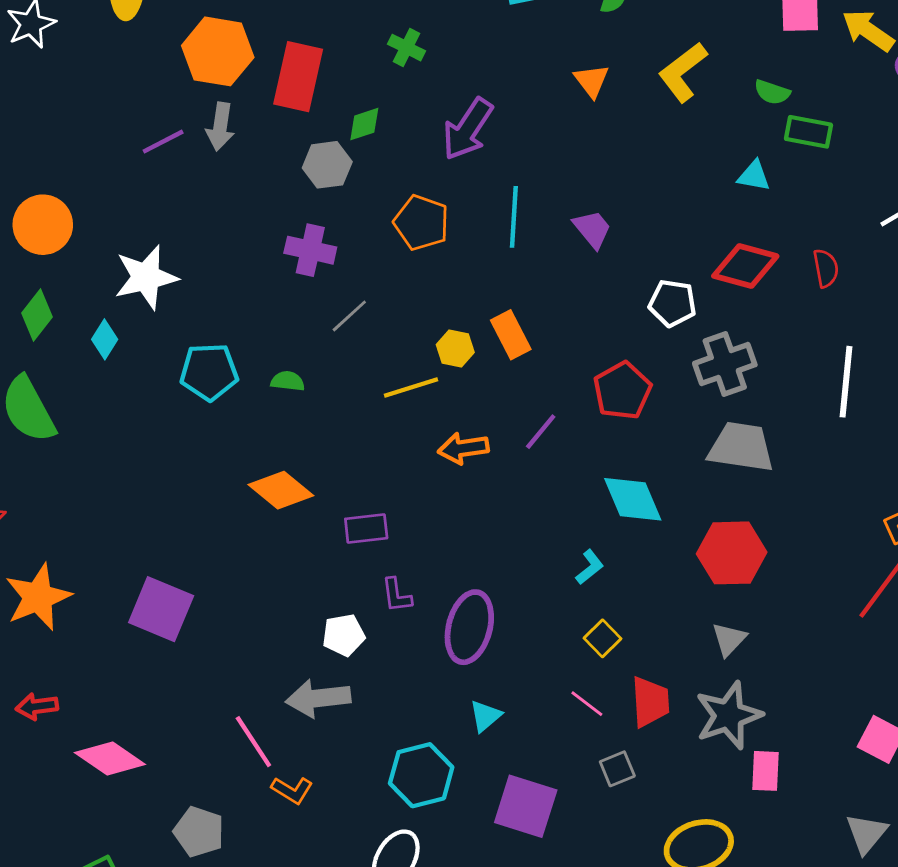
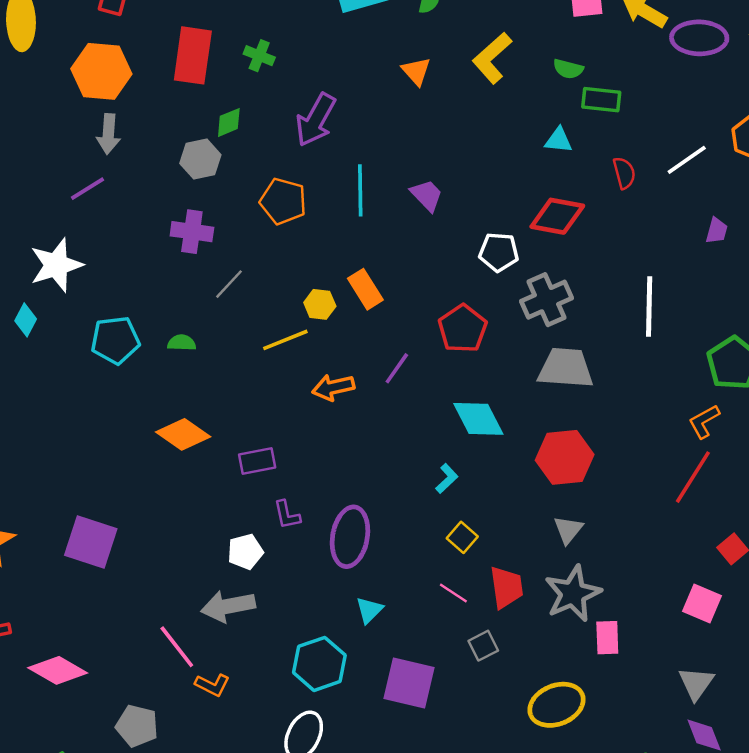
red rectangle: (298, 77) -> (193, 55), moved
purple line: (163, 142) -> (88, 189), moved
red semicircle: (826, 268) -> (624, 173), moved

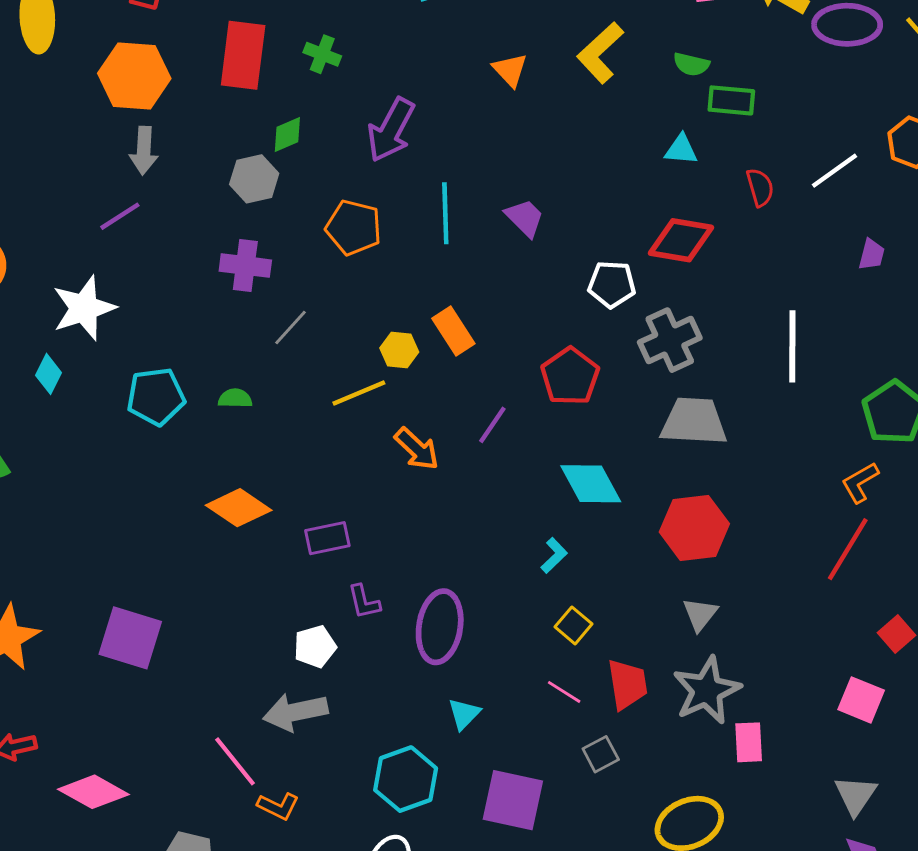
orange arrow: (333, 387) -> (417, 449), turned -123

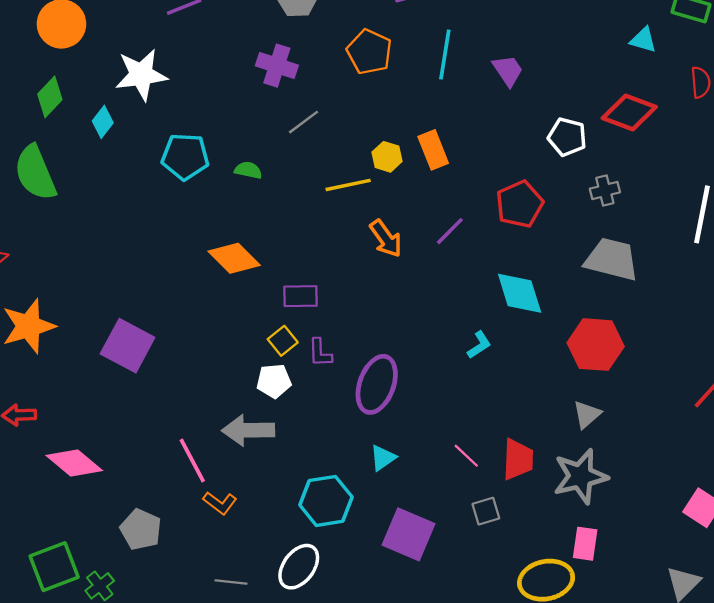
gray cross: (670, 340) -> (605, 191), size x0.6
yellow square: (574, 625) -> (283, 341), moved
pink rectangle: (749, 742) -> (585, 544), moved

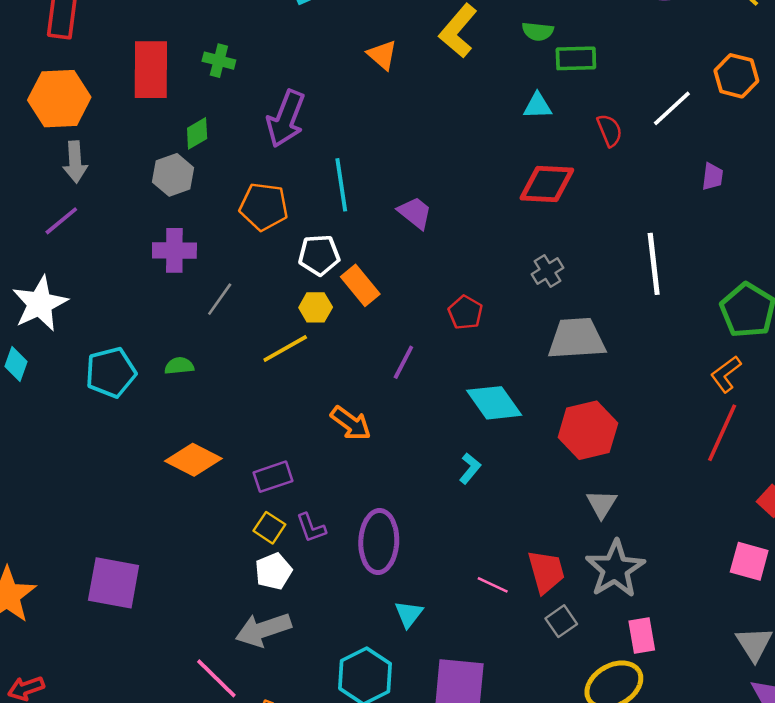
purple trapezoid: (508, 70) -> (415, 213), moved
white pentagon: (567, 137) -> (319, 255), moved
red pentagon: (520, 204) -> (465, 312), size x0.7
orange arrow: (386, 239) -> (351, 423), moved
gray square: (486, 511) -> (561, 621), moved

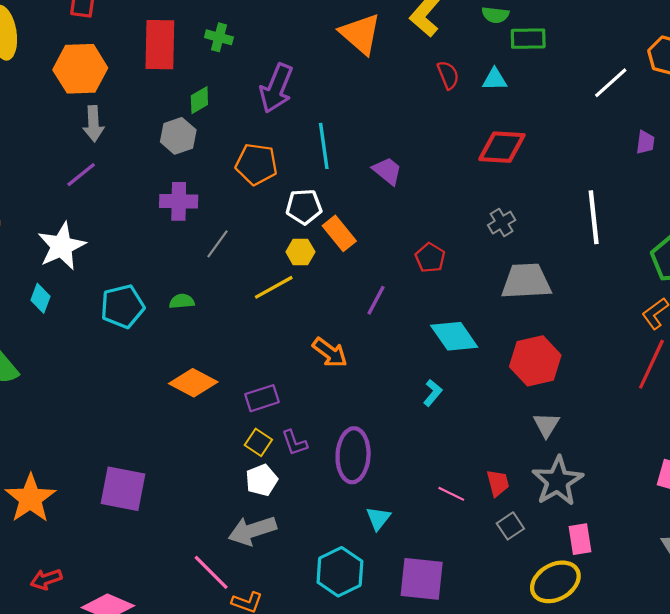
orange triangle: (382, 55) -> (360, 34), size x1.6
red semicircle: (609, 130) -> (448, 75), moved
red trapezoid: (546, 572) -> (498, 483), size x0.7

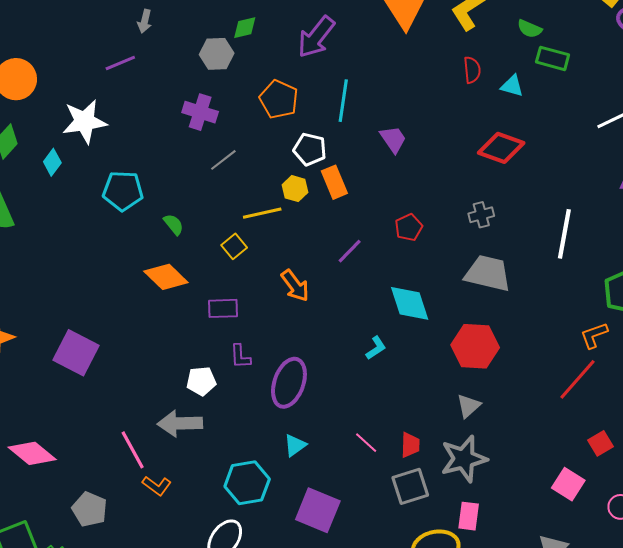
gray arrow: (94, 124) -> (145, 21), size x0.7
green semicircle: (182, 301) -> (174, 224), moved, turned 40
yellow square: (258, 442) -> (234, 246), moved
gray square: (510, 526) -> (410, 486), size x1.5

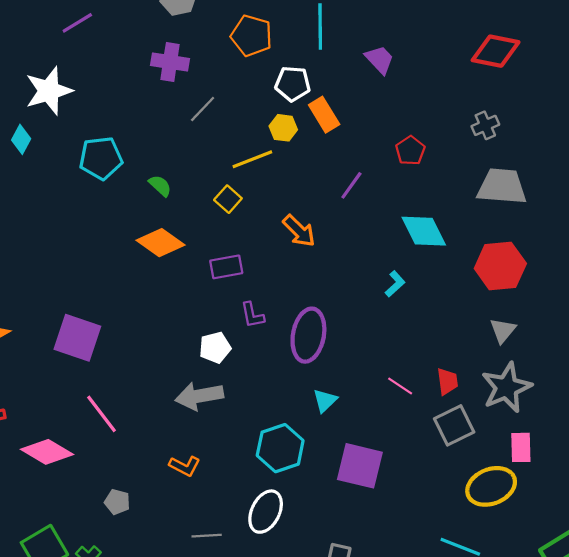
pink line: (133, 450) -> (102, 414), moved
gray pentagon: (90, 509) -> (117, 502), size x0.7

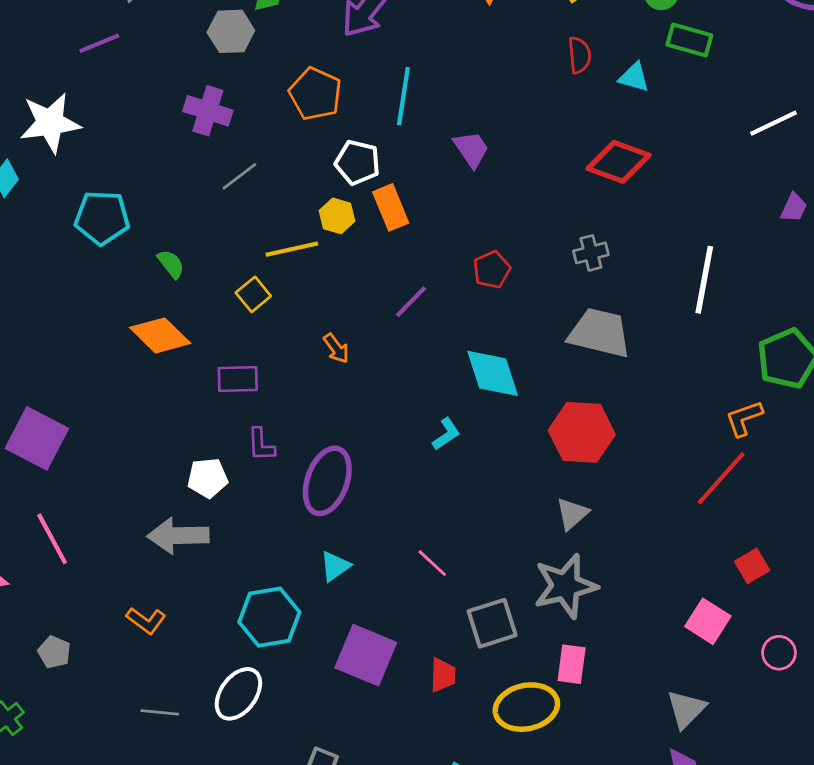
orange arrow: (299, 231) -> (336, 348), size x0.7
red trapezoid: (447, 381) -> (443, 675), moved

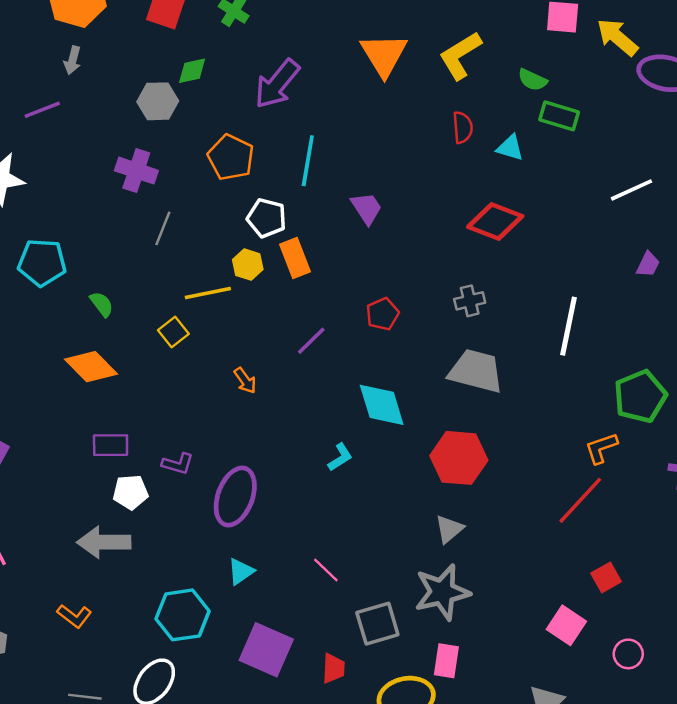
gray line: (239, 176) -> (163, 228), turned -32
purple rectangle: (238, 379) -> (111, 445), moved
purple L-shape: (261, 445) -> (178, 464), turned -72

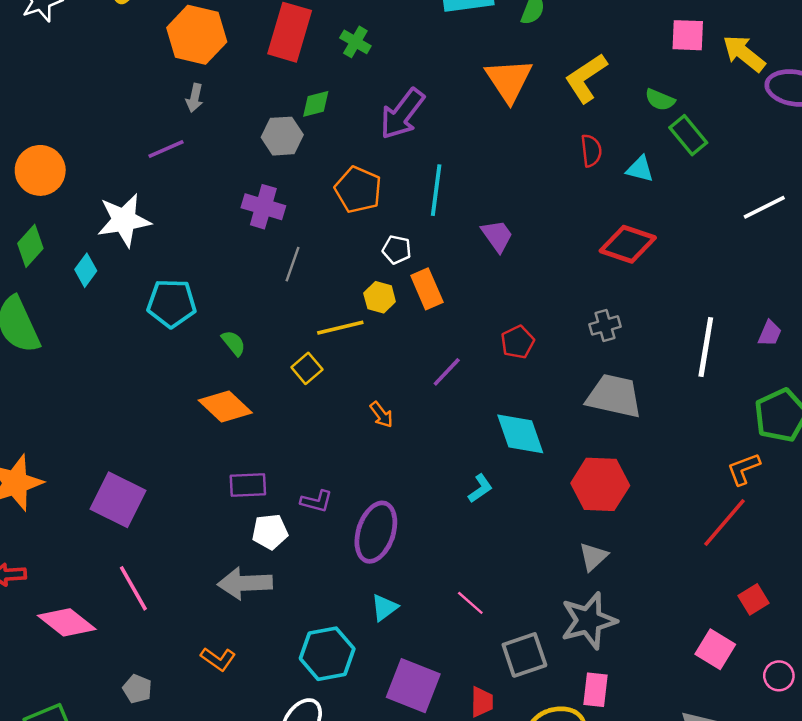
green rectangle: (559, 116) -> (688, 135), turned 36
white pentagon: (267, 218) -> (397, 250), size x0.7
purple trapezoid: (648, 264) -> (770, 333), moved

